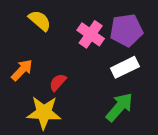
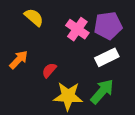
yellow star: (44, 113) -> (68, 96), moved

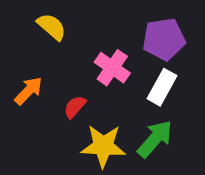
pink cross: (77, 29) -> (112, 68), moved
white rectangle: (107, 57) -> (162, 87), turned -35

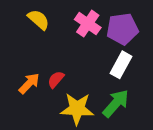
pink cross: (112, 68) -> (88, 24), moved
orange arrow: (28, 91) -> (29, 83), moved

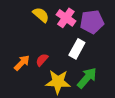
yellow semicircle: (39, 20) -> (41, 15), moved
white rectangle: (121, 65) -> (77, 49), moved

